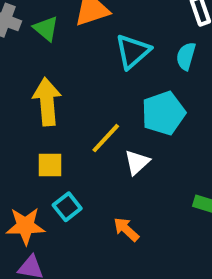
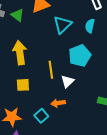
yellow line: (106, 138) -> (51, 70), turned -48
cyan square: (67, 207) -> (41, 116), moved
orange arrow: (126, 229) -> (58, 103), moved, turned -48

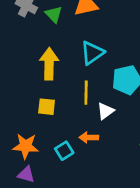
cyan triangle: (62, 25) -> (92, 53), moved

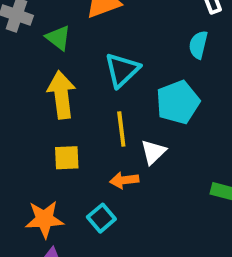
green triangle: (54, 14) -> (58, 38), moved
orange arrow: (89, 137) -> (124, 180), moved

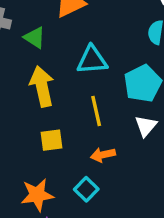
cyan triangle: (122, 70) -> (92, 60), turned 44
white triangle: (153, 152) -> (146, 126), moved

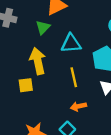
green triangle: (35, 38) -> (43, 27), moved, turned 42
yellow square: (51, 140) -> (26, 85), moved

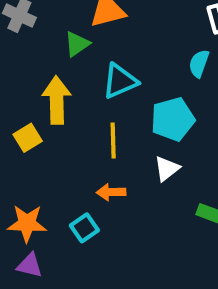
cyan triangle: (71, 43) -> (120, 81), turned -30
yellow square: (26, 85) -> (28, 138), turned -35

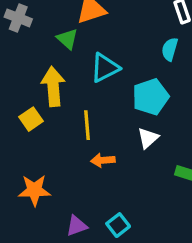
green triangle: (77, 44) -> (67, 39), turned -40
yellow line: (113, 140) -> (87, 125), moved
cyan square: (84, 228) -> (118, 225), moved
purple triangle: (30, 265) -> (77, 226), moved, turned -30

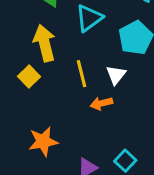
white triangle: (148, 138) -> (116, 75), moved

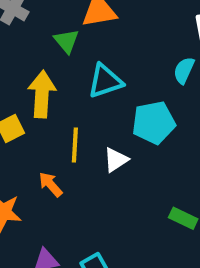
orange arrow: (101, 103) -> (51, 184), moved, turned 45

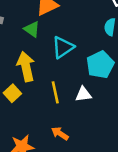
white triangle: (116, 160) -> (83, 94), turned 42
orange arrow: (51, 184) -> (60, 134), moved

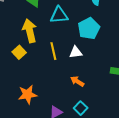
cyan triangle: (63, 47) -> (59, 15), turned 30
orange arrow: (60, 134) -> (77, 81), moved

